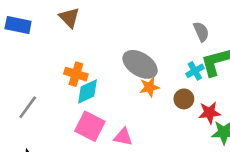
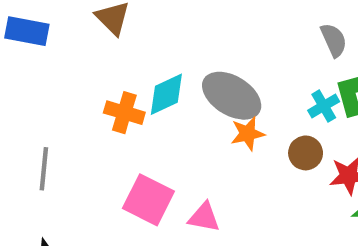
cyan diamond: (87, 91) -> (166, 94), moved
gray line: (28, 107) -> (44, 169), turned -30

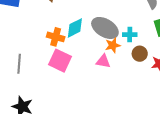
cyan cross: (324, 106) -> (130, 35), moved, turned 32
pink square: (148, 200) -> (60, 61), moved
pink triangle: (204, 217) -> (103, 61), moved

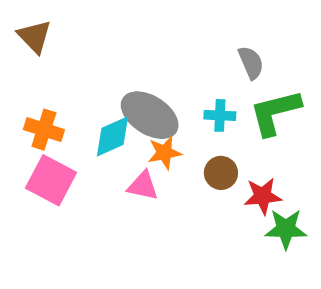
cyan diamond: (75, 28) -> (112, 136), moved
cyan cross: (130, 35) -> (220, 115), moved

